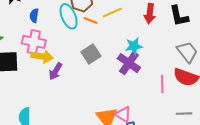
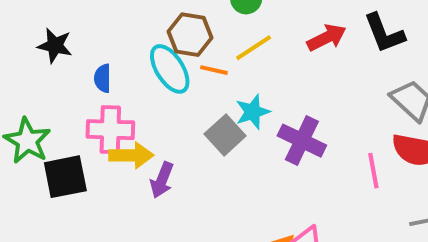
red arrow: (150, 13) -> (327, 38), turned -114
cyan star: (134, 46) -> (253, 112), moved

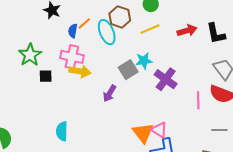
orange line: (214, 70) -> (84, 24), moved, turned -64
black square: (65, 177) -> (46, 76), size x0.6
purple arrow: (162, 180) -> (110, 93), moved

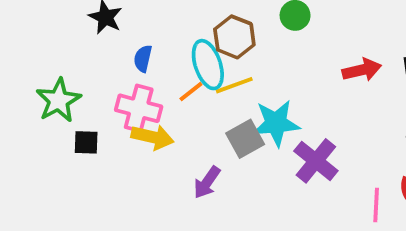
orange line: (84, 24) -> (191, 92), moved
yellow line: (150, 29) -> (234, 85), moved
cyan star: (144, 61) -> (276, 123), size x1.4

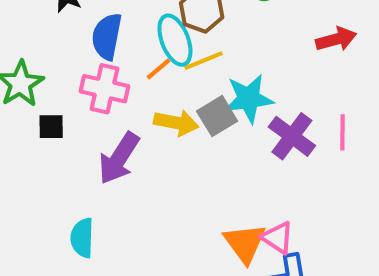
blue semicircle: (143, 59) -> (107, 37), size x1.6
yellow arrow: (153, 137) -> (176, 123), moved
purple arrow: (207, 182) -> (119, 158), moved, size x1.5
pink line: (376, 205) -> (343, 132), moved

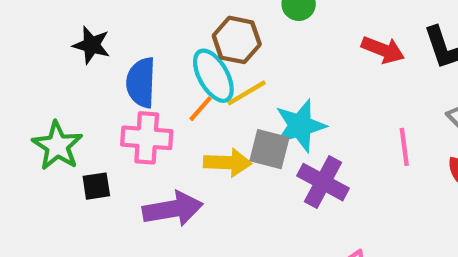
red arrow: (336, 39) -> (383, 50), turned 45
gray square: (217, 116) -> (269, 149), turned -36
purple cross: (292, 136) -> (323, 182), moved
purple arrow: (119, 158) -> (173, 209), turned -124

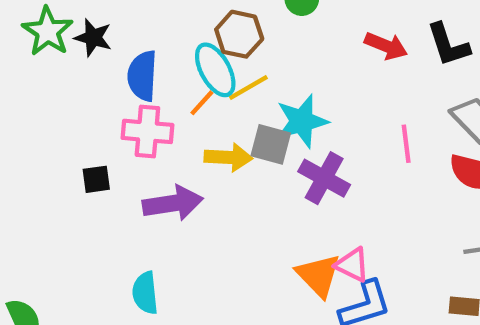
green star: (57, 146) -> (48, 31), moved

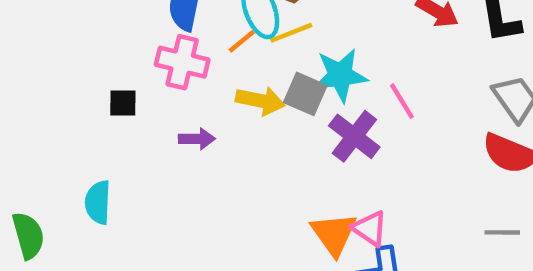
pink line: (406, 144) -> (402, 101), moved, turned -33
purple arrow: (173, 203) -> (197, 139), size x0.6
cyan semicircle: (145, 293) -> (98, 202), moved

